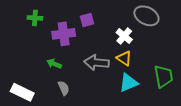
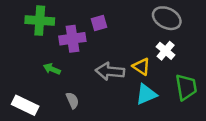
green cross: (35, 18) -> (40, 21), size x1.6
white cross: (124, 36) -> (166, 51), moved
green arrow: (54, 64) -> (52, 69), moved

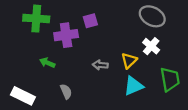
yellow triangle: (141, 67) -> (129, 61), turned 42
gray arrow: (110, 71) -> (100, 65), size x0.6

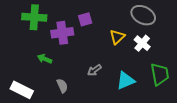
yellow triangle: (129, 61) -> (117, 37), moved
gray arrow: (100, 65) -> (94, 70), moved, turned -40

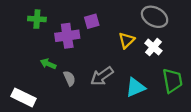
green cross: (34, 17) -> (37, 19), size x0.7
gray arrow: (94, 70) -> (102, 76), size x1.5
gray semicircle: (62, 86) -> (69, 78), moved

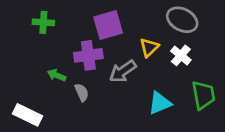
purple square: (92, 21) -> (108, 25), size x1.6
purple cross: (67, 36) -> (88, 55), moved
gray arrow: (102, 76) -> (123, 71), moved

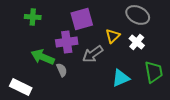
green arrow: (57, 75) -> (43, 57), size x1.6

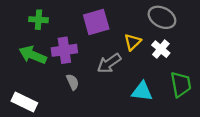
purple cross: (67, 42) -> (64, 50), moved
green arrow: (43, 57) -> (33, 55), moved
cyan triangle: (121, 78) -> (142, 91), turned 30

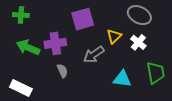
green cross: (39, 20) -> (21, 15), moved

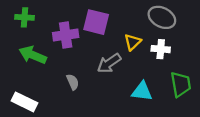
purple square: (83, 19) -> (96, 22), turned 30
white cross: (138, 42) -> (161, 49), turned -35
purple cross: (55, 43) -> (66, 35), moved

